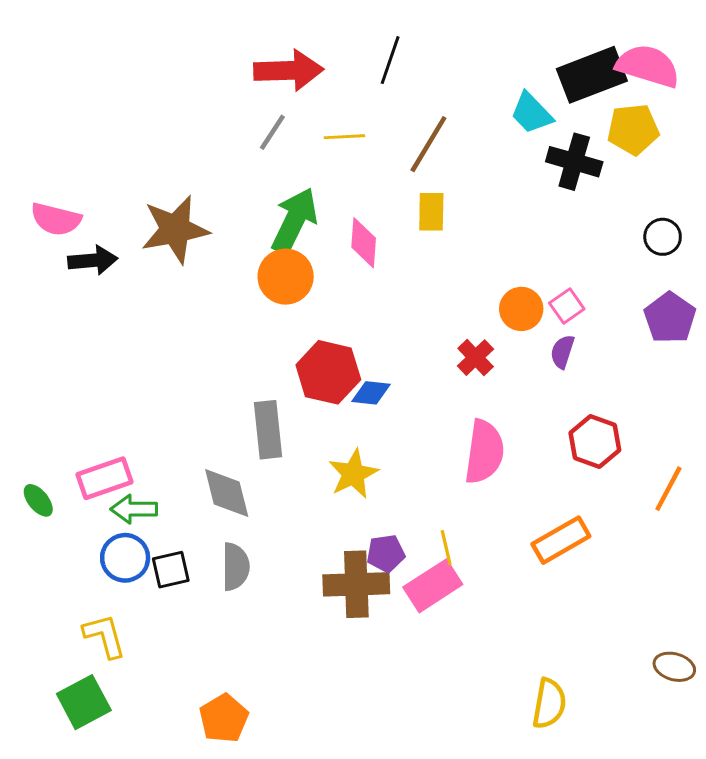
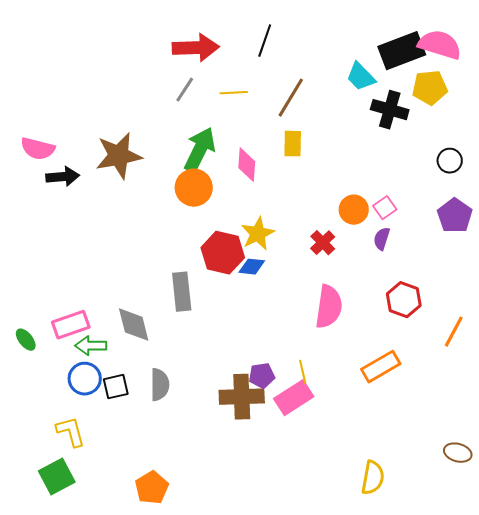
yellow star: (353, 474) -> (258, 234), moved
gray diamond: (227, 493) -> (134, 325), moved

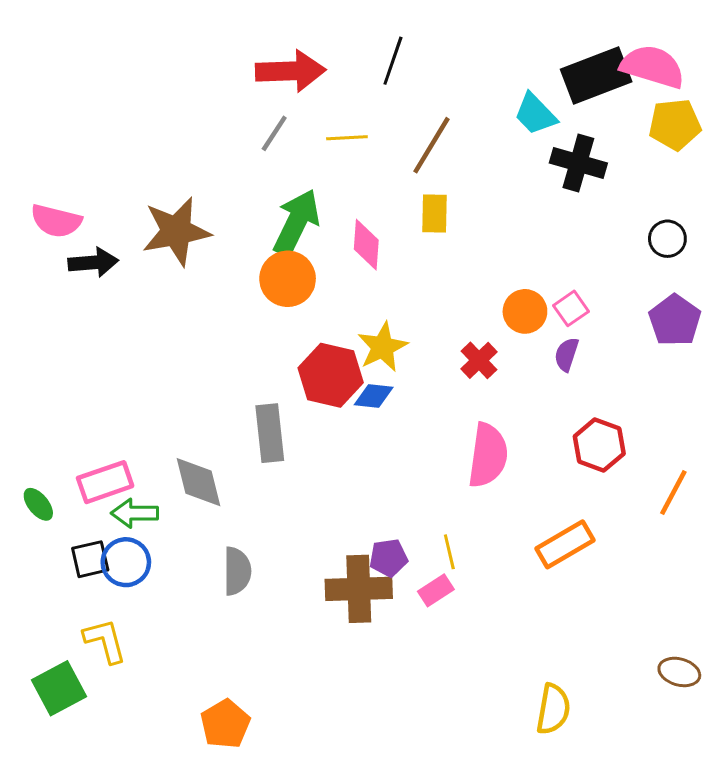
yellow pentagon: (430, 88) -> (675, 124), moved
black square: (116, 387) -> (90, 559), moved
pink rectangle: (294, 398) -> (436, 590), size x0.6
green square: (57, 477) -> (59, 688), moved

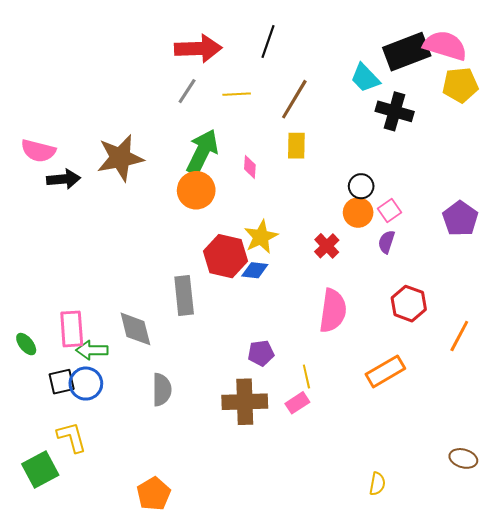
black circle: (667, 239) -> (361, 186), moved
pink diamond: (366, 245) -> (250, 167), size x0.7
pink rectangle: (105, 482) -> (72, 329), turned -75
purple pentagon: (388, 558) -> (261, 353), moved
yellow semicircle: (553, 709) -> (377, 484), size x0.7

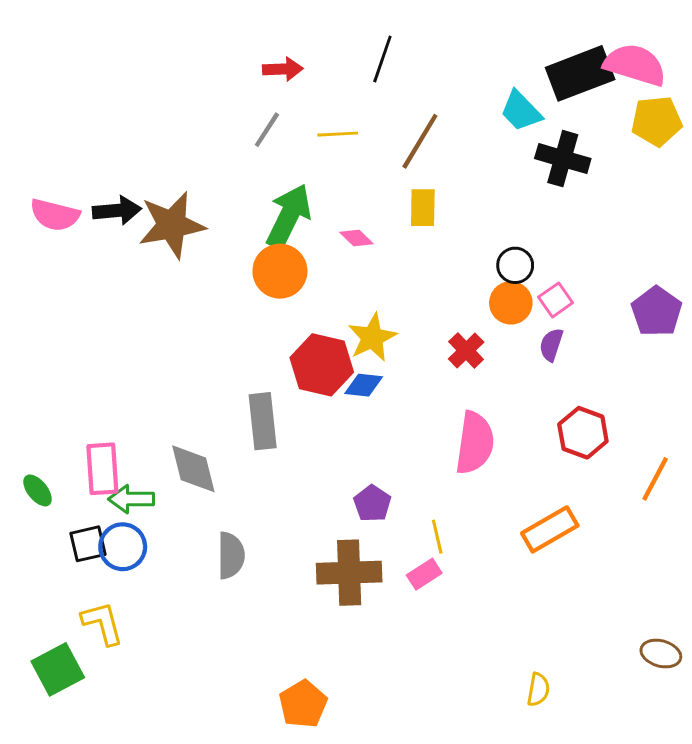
red arrow: (198, 49) -> (283, 69), size x0.6
pink diamond: (250, 167) -> (356, 238), turned -50
black arrow: (64, 179) -> (117, 211), moved
purple pentagon: (261, 353) -> (372, 503), turned -30
orange pentagon: (154, 494) -> (303, 704), moved

